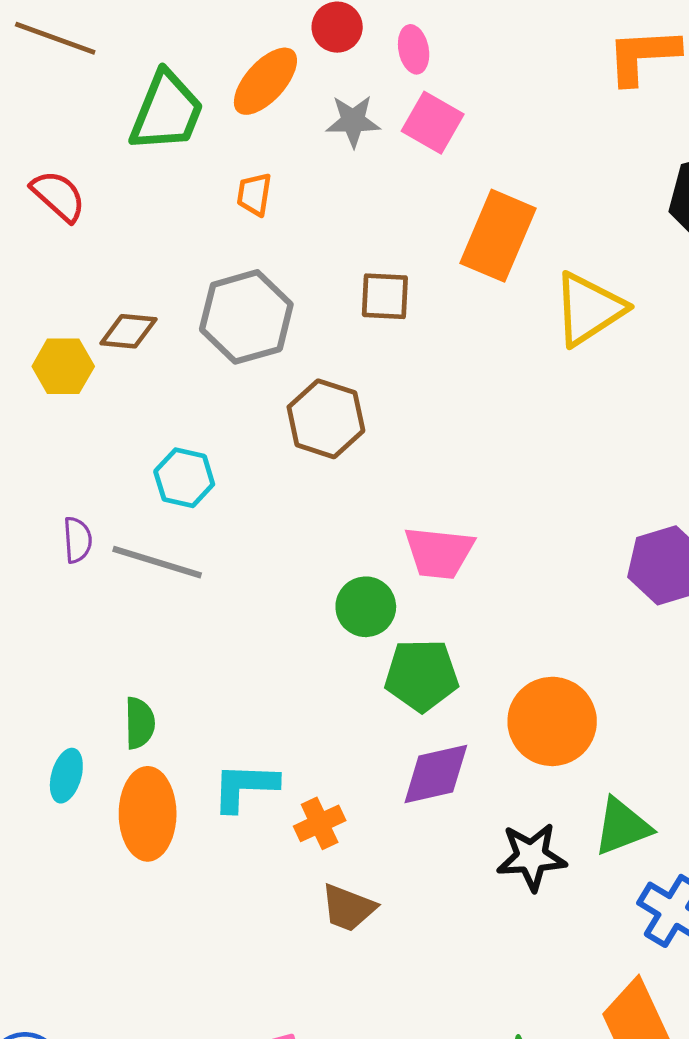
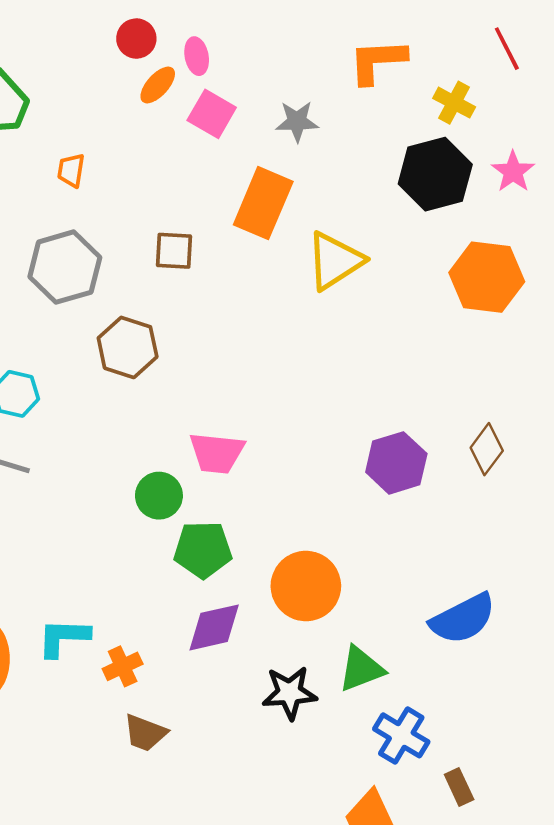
orange ellipse: (265, 81) -> (158, 85), moved, size x0.7
gray star: (353, 121) -> (297, 121), moved

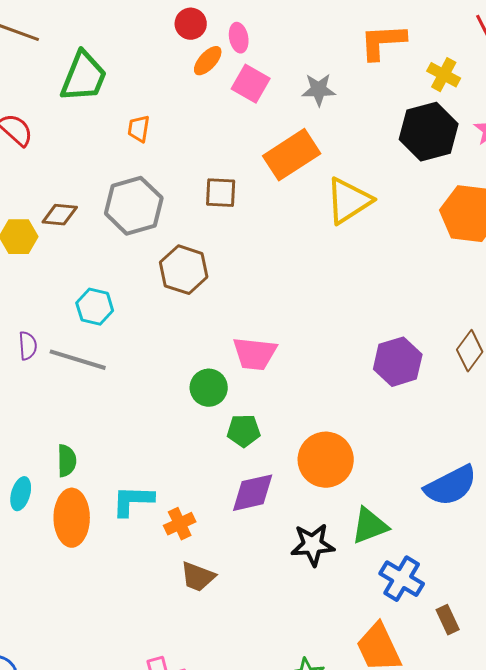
orange rectangle: (263, 203) -> (292, 155), turned 34
green pentagon: (203, 550) -> (244, 431), size x0.7

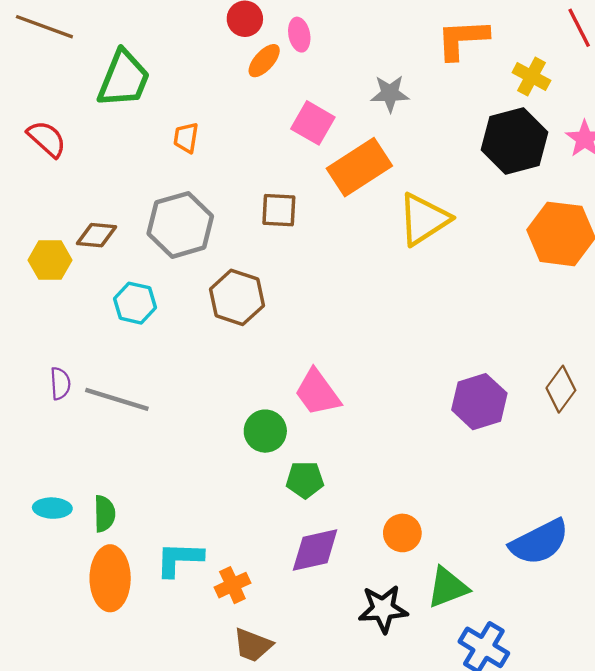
pink square: (251, 84) -> (313, 123), moved
cyan hexagon: (95, 307) -> (135, 303), moved
pink trapezoid: (255, 354) -> (317, 393), turned 48
orange circle: (326, 460) -> (402, 533), moved, size x0.6
cyan ellipse: (21, 494) -> (52, 508), moved, turned 76

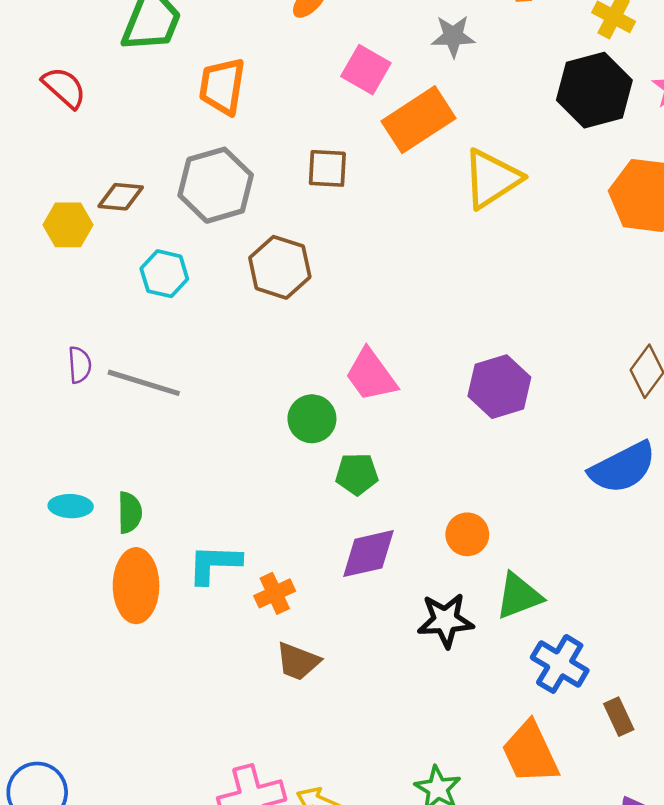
orange trapezoid: (186, 138) -> (222, 86), size x1.6
purple hexagon: (479, 402) -> (499, 387), moved
blue semicircle: (539, 542) -> (623, 468), moved

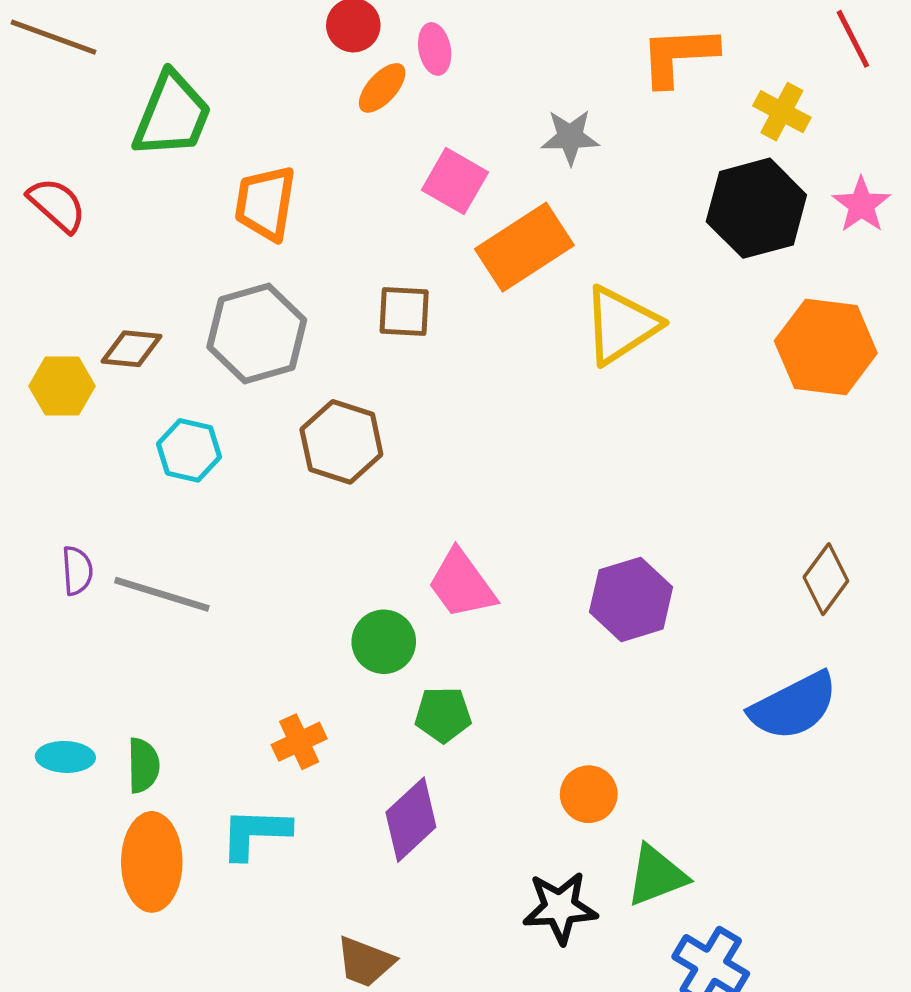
purple diamond: (368, 554) -> (411, 820), moved, turned -30
orange cross: (275, 593) -> (299, 742), moved

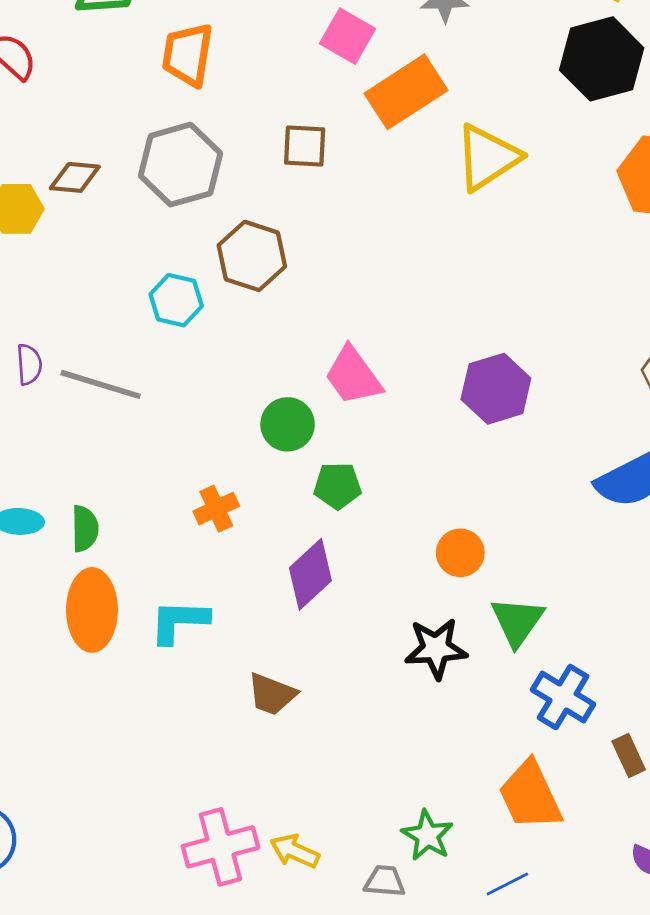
cyan hexagon: (189, 450) -> (176, 300), moved
cyan L-shape: (255, 833) -> (179, 621), moved
green triangle: (656, 875) -> (517, 621), turned -34

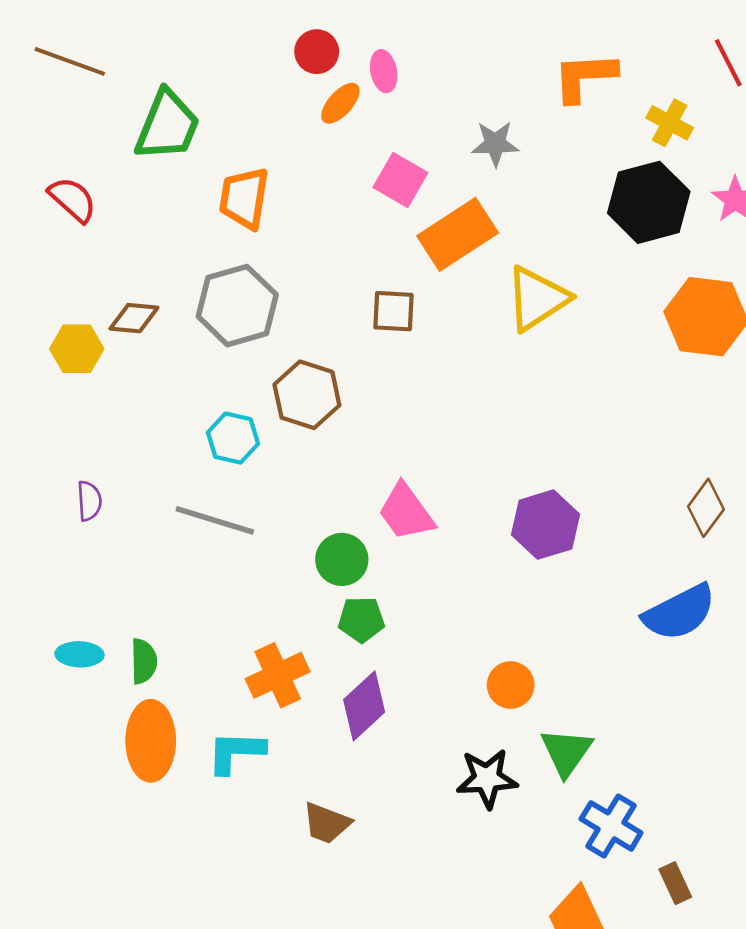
brown square: (305, 146) -> (393, 311), moved
gray line: (101, 384) -> (215, 520), moved
green pentagon: (338, 486) -> (361, 619), moved
orange cross: (216, 509) -> (278, 675), moved, size x1.4

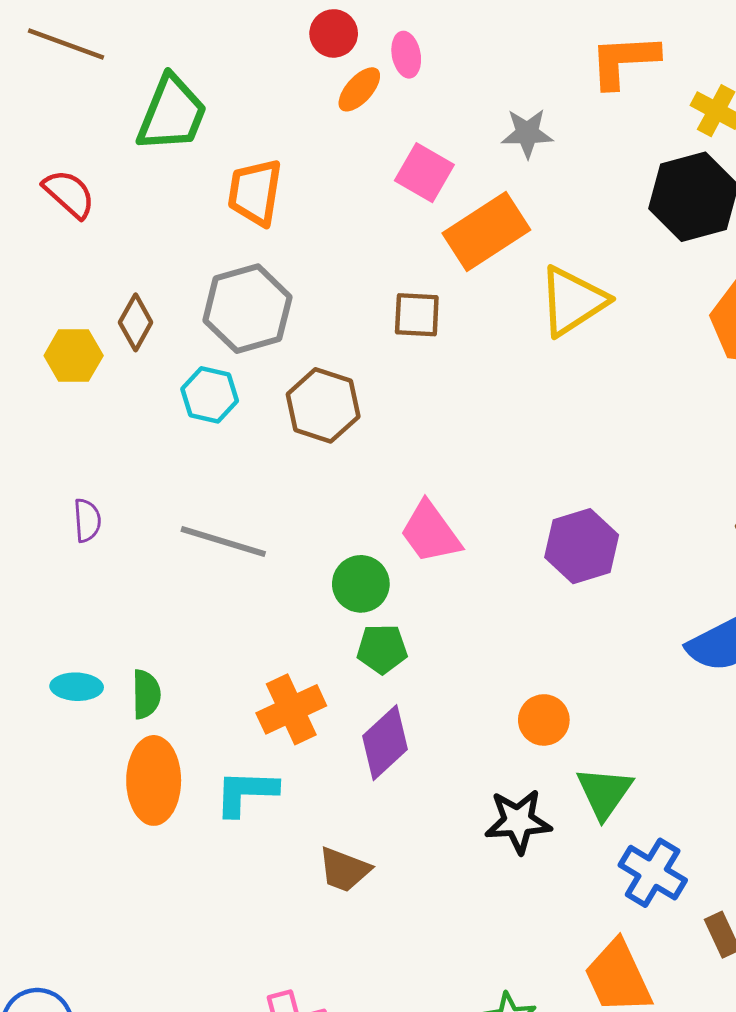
brown diamond: (134, 318) -> (136, 322), turned -66
cyan hexagon: (233, 438) -> (210, 395), moved

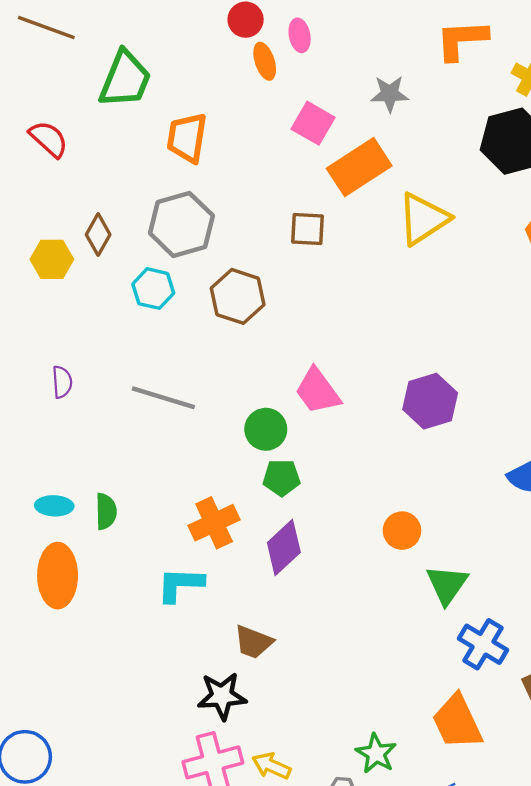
orange ellipse: (359, 89) -> (265, 61), turned -60
orange ellipse: (154, 780) -> (58, 576), moved
black star: (518, 821) -> (222, 696), moved

